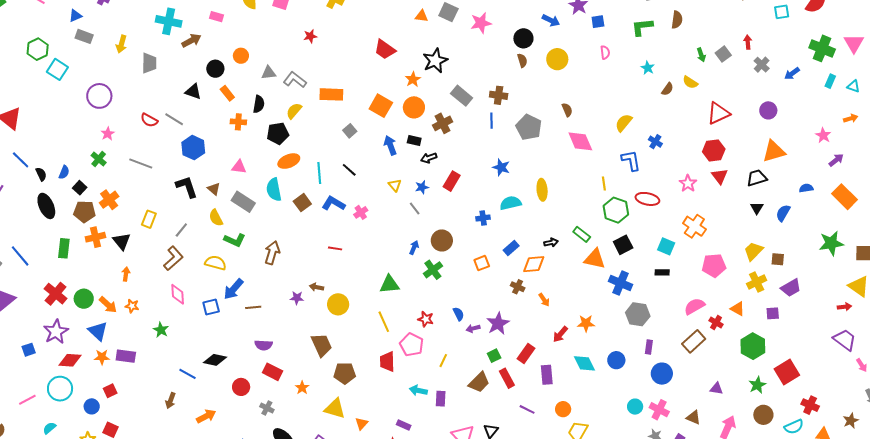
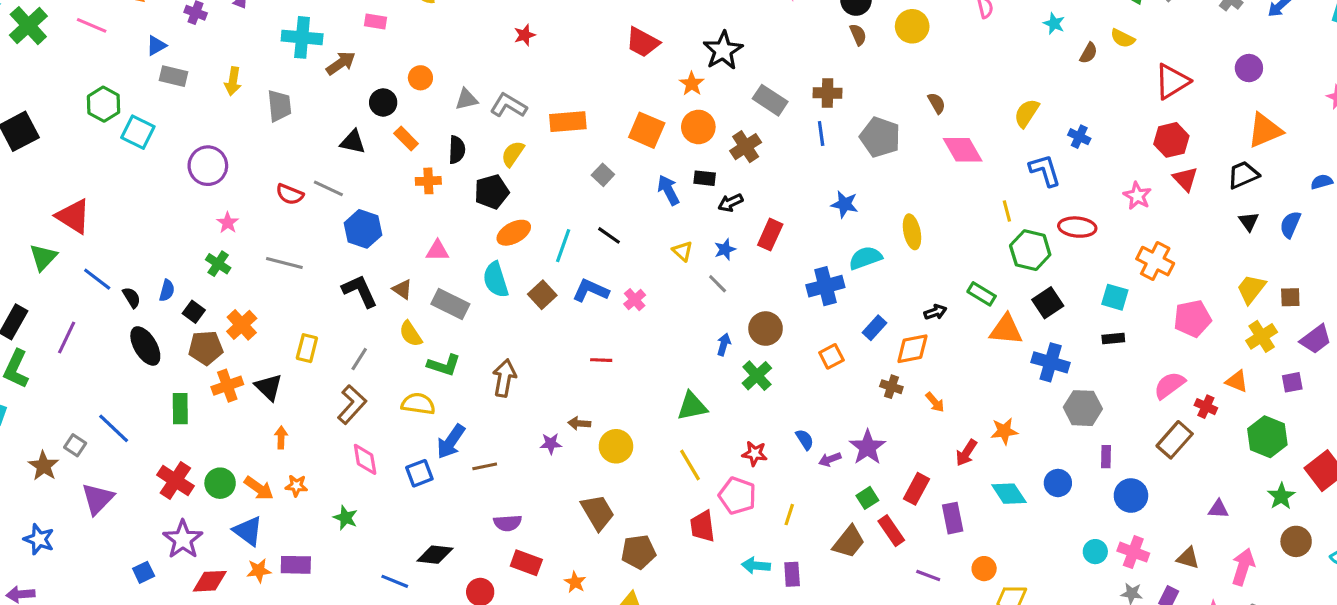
cyan line: (319, 173) -> (563, 246), turned 30
blue cross: (483, 218) -> (825, 286), size x1.6

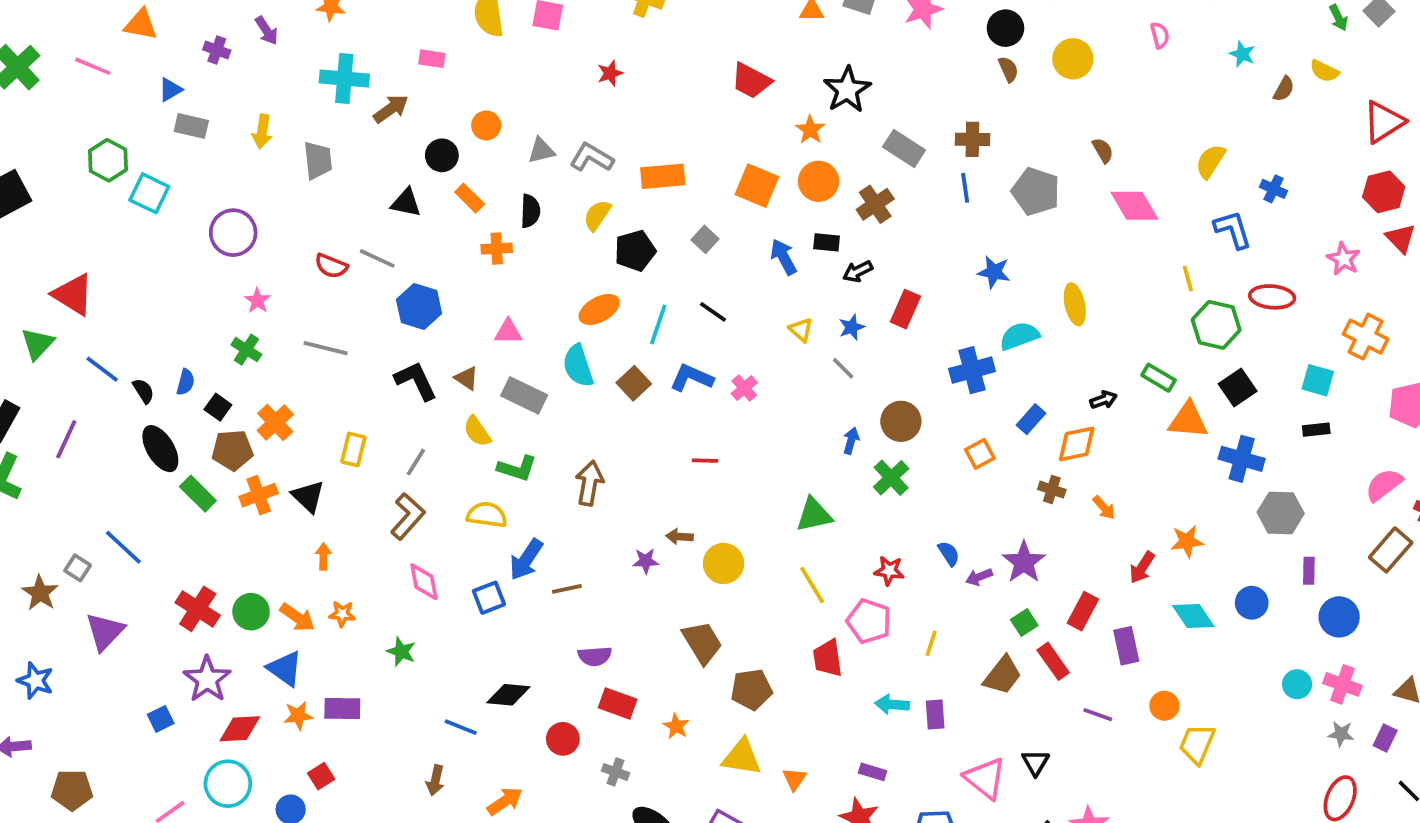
black pentagon: (492, 192) -> (635, 251), moved
green rectangle: (180, 409) -> (198, 494), moved, turned -44

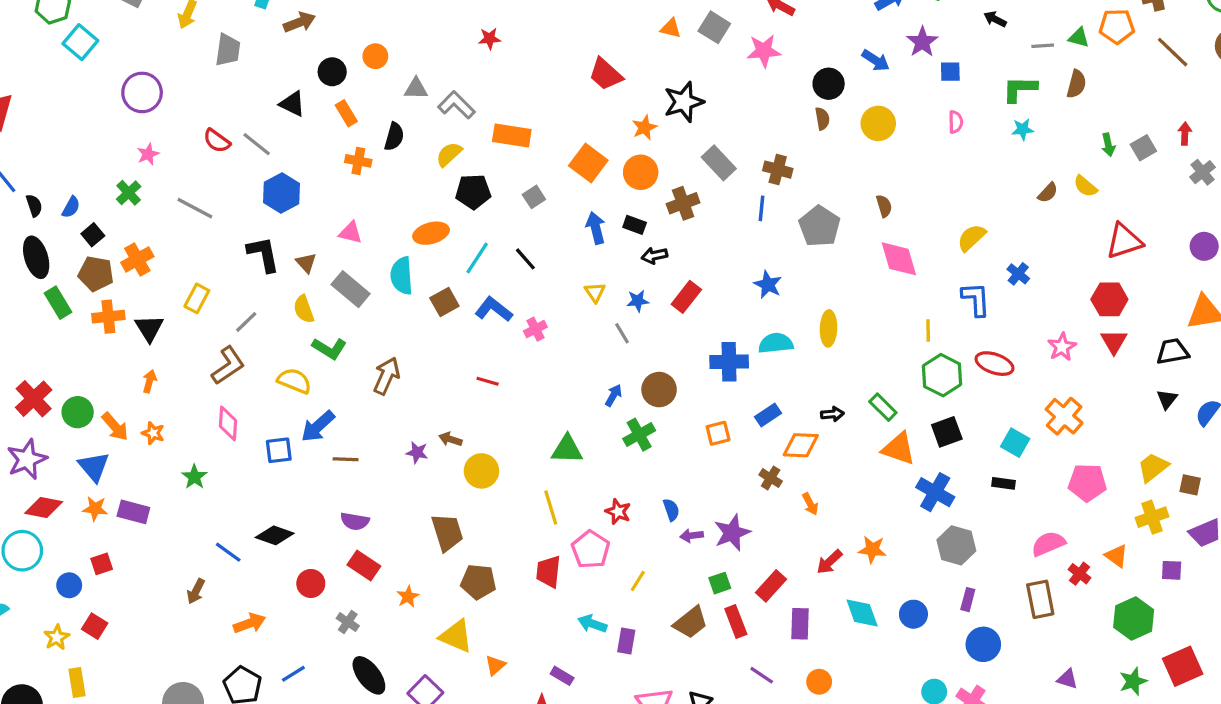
cyan star: (1242, 54) -> (1023, 129), moved, turned 30
brown rectangle: (1391, 550) -> (1040, 599), turned -66

